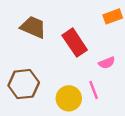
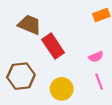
red rectangle: (75, 43) -> (53, 46), moved
pink line: (94, 90) -> (99, 81), moved

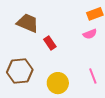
red rectangle: (53, 46) -> (50, 43), size x0.6
pink semicircle: (96, 57) -> (90, 34), moved

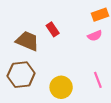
brown trapezoid: (28, 23) -> (27, 41), moved
red rectangle: (50, 43) -> (53, 29), moved

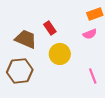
yellow circle: (61, 87) -> (60, 54), moved

